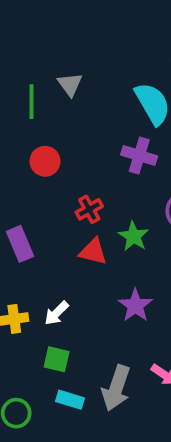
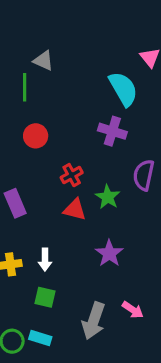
gray triangle: (70, 84) -> (43, 61), moved, turned -30
white arrow: (57, 313) -> (45, 260), turned -45
cyan rectangle: (70, 400) -> (40, 338), moved

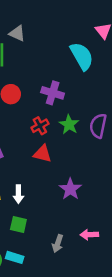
purple cross: (112, 131) -> (53, 93), moved
green star: (108, 197) -> (69, 125), moved
pink arrow: (133, 310) -> (89, 235), turned 144
gray arrow: (94, 321) -> (58, 244), size x0.6

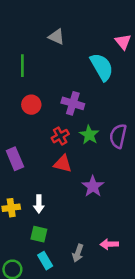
gray triangle: (17, 33) -> (56, 37), moved
purple star: (70, 189) -> (93, 186), moved
cyan rectangle: (15, 257) -> (45, 261), moved, turned 42

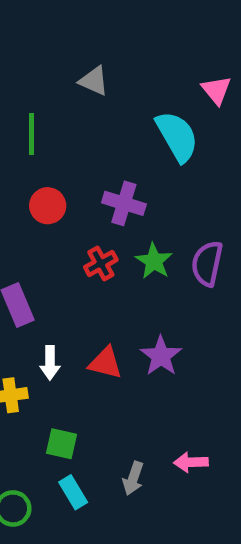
red triangle: (63, 164) -> (105, 363), moved
white arrow: (39, 204) -> (50, 363), moved

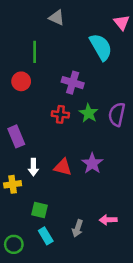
green line: (31, 134) -> (35, 52), moved
red circle: (48, 206) -> (21, 81), moved
red cross: (101, 263) -> (60, 114), turned 35

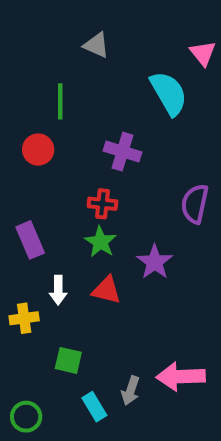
green star: (89, 113) -> (100, 242), moved
purple star: (92, 163) -> (155, 262), moved
pink arrow: (108, 220) -> (181, 377), size x1.6
cyan rectangle: (46, 236) -> (94, 407), moved

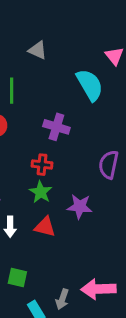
purple star: (155, 262) -> (80, 207), turned -30

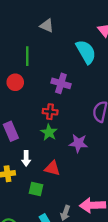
red triangle: (45, 227) -> (52, 168), moved
green square: (17, 277) -> (36, 189), moved

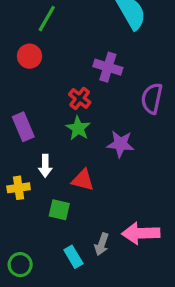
green line: (27, 56) -> (47, 19), turned 30
purple cross: (61, 83) -> (108, 67), moved
red cross: (50, 112) -> (80, 98), turned 32

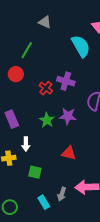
red cross: (80, 98) -> (46, 88), moved
purple star: (120, 144) -> (68, 116), moved
red triangle: (83, 180) -> (69, 153), moved

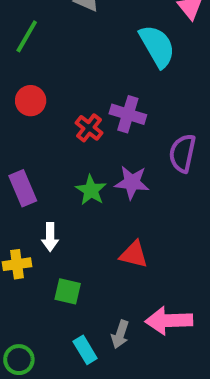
green line: (27, 50) -> (27, 36), moved

